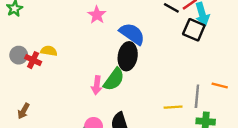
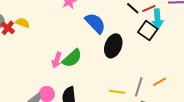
black ellipse: (128, 56) -> (113, 46), moved
orange line: (220, 85) -> (160, 82), turned -56

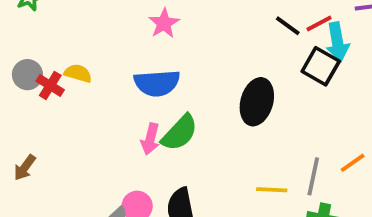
blue semicircle: (95, 23) -> (157, 83), moved, turned 135

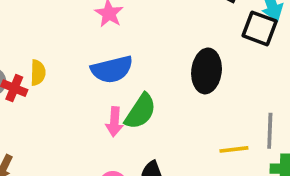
yellow semicircle: (78, 73) -> (38, 73), turned 85

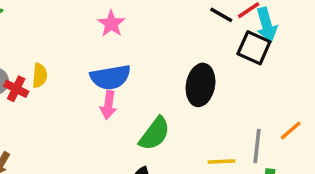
green semicircle: (140, 111) -> (155, 134), moved
pink arrow: (114, 122) -> (108, 105), moved

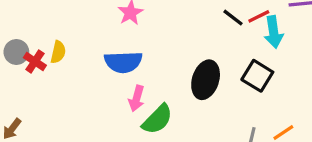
black square: (254, 48) -> (257, 76), moved
pink arrow: (108, 105) -> (137, 98), moved

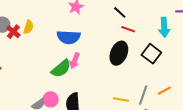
red line: (259, 16) -> (128, 29), moved, turned 40
black line: (233, 18) -> (120, 12), moved
green semicircle: (157, 119) -> (61, 69), moved

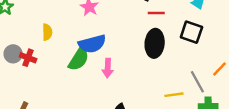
yellow semicircle: (28, 27) -> (47, 32), moved
green semicircle: (61, 69) -> (79, 59), moved
gray line: (143, 95) -> (197, 82), turned -30

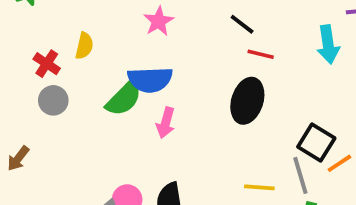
black square: (191, 32) -> (316, 142), moved
gray circle: (13, 54) -> (53, 100), moved
red cross: (28, 58) -> (47, 64), moved

